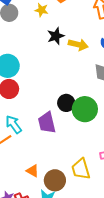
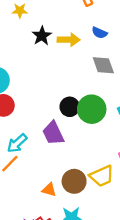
cyan arrow: (14, 124) -> (17, 143), turned -84
yellow trapezoid: (81, 169) -> (102, 176), turned -85
brown circle: (55, 180) -> (74, 181), moved

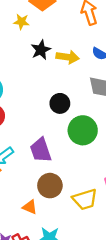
black circle: (70, 107) -> (60, 103), moved
brown circle: (74, 181) -> (50, 186), moved

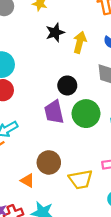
yellow arrow: (68, 57) -> (80, 42), turned -90
purple trapezoid: (41, 150) -> (54, 112), moved

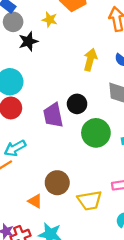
black star: (55, 33) -> (28, 41), moved
purple trapezoid: (54, 112) -> (53, 115), moved

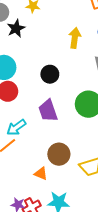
black circle: (77, 104) -> (50, 74), moved
purple trapezoid: (53, 115) -> (48, 111), moved

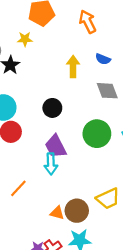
cyan arrow: (16, 127) -> (51, 164), moved, turned -48
brown circle: (59, 154) -> (77, 211), moved

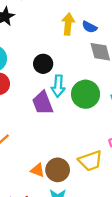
blue semicircle: (103, 59) -> (90, 27), moved
cyan arrow: (51, 164) -> (58, 86), moved

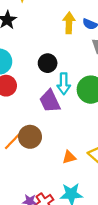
orange triangle: (38, 170) -> (69, 157), moved, turned -32
brown circle: (58, 170) -> (30, 137), moved

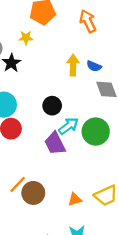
cyan arrow: (64, 84) -> (69, 126), turned -126
brown circle: (30, 137) -> (33, 193), moved

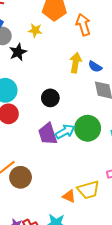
orange arrow: (88, 21) -> (83, 25), moved
cyan arrow: (69, 126) -> (65, 132), moved
orange triangle: (75, 199) -> (69, 196), moved, turned 32

